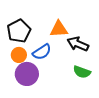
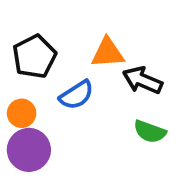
orange circle: (19, 55) -> (22, 113), moved
purple circle: (27, 74) -> (29, 150), moved

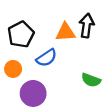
black arrow: (142, 80) -> (87, 26), moved, turned 75
purple circle: (29, 150) -> (33, 93), moved

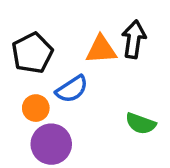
orange circle: (13, 69) -> (36, 108), moved

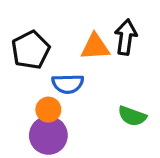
blue semicircle: (72, 89) -> (68, 84), turned 32
orange circle: (36, 108) -> (48, 110), moved

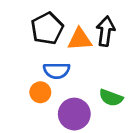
black pentagon: (31, 50) -> (47, 28), moved
purple circle: (48, 135) -> (74, 114), moved

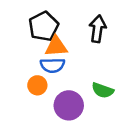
orange triangle: (80, 39) -> (56, 46), moved

